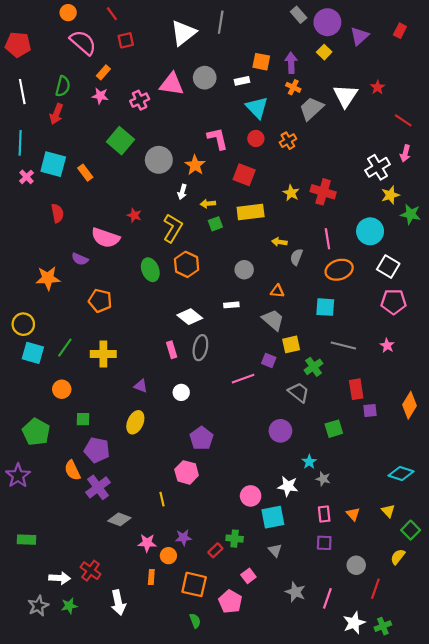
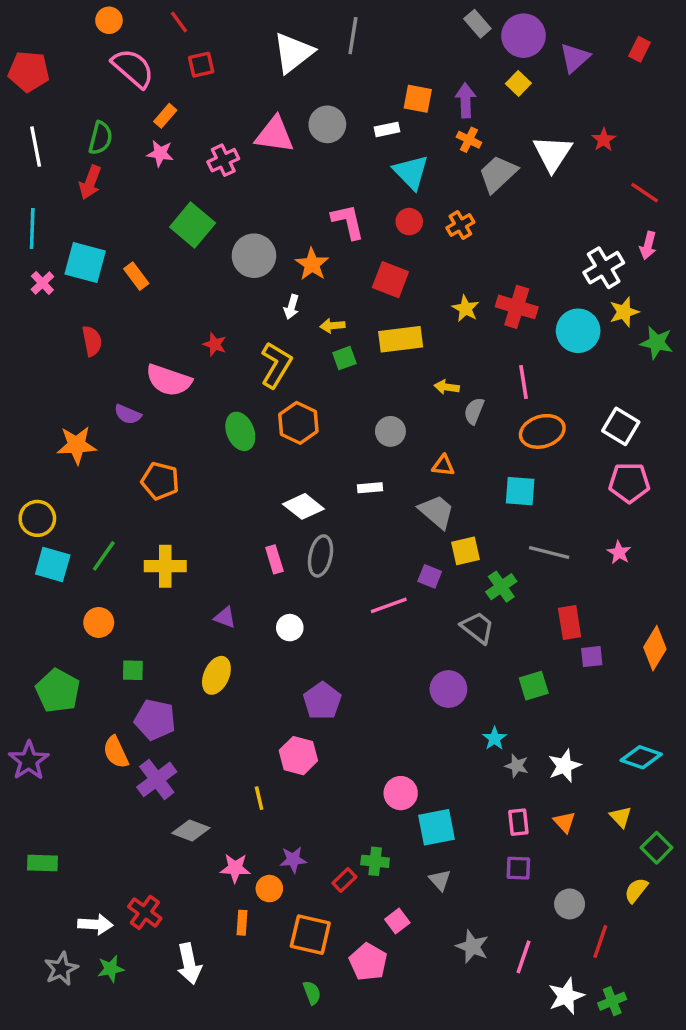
cyan circle: (370, 231) -> (578, 331), moved
white star: (288, 486) -> (564, 766), moved, turned -30

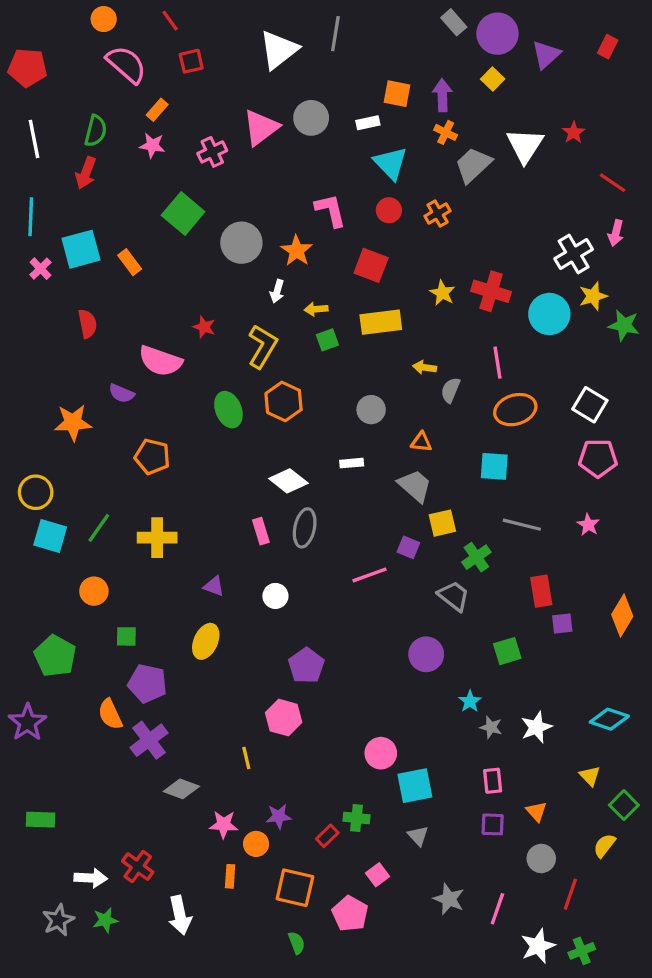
pink triangle: (274, 135) -> (261, 128), turned -45
cyan square: (85, 263) -> (81, 249), turned -30
orange triangle: (564, 822) -> (536, 811), moved

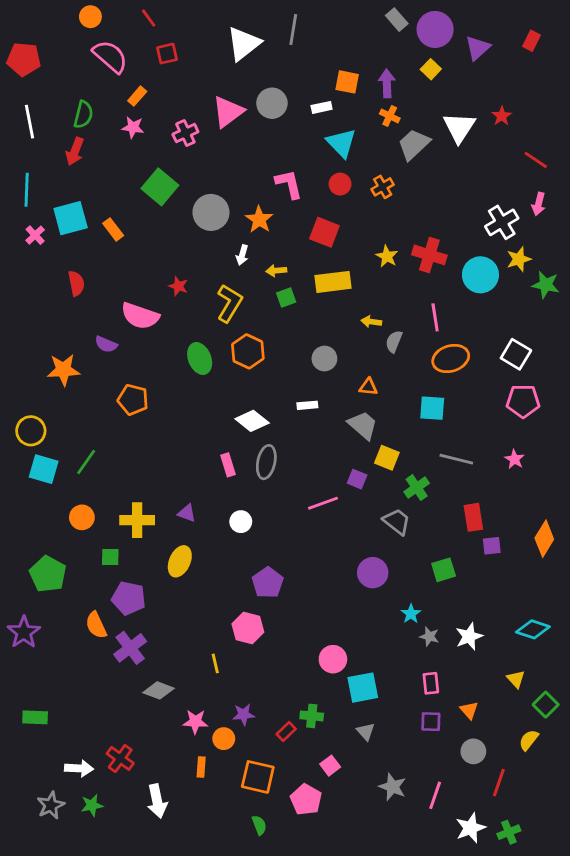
yellow square: (442, 523) -> (387, 458), turned 35
yellow cross: (157, 538) -> (137, 520), moved

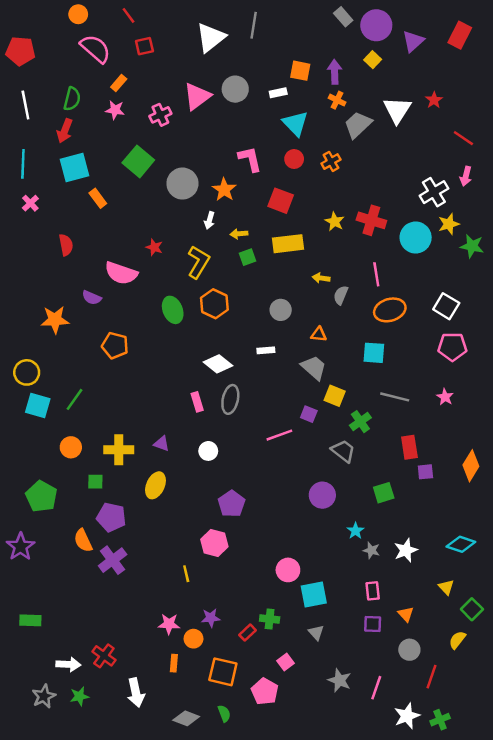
red rectangle: (532, 41) -> (460, 35), size x1.5
cyan square: (71, 218) -> (75, 168), moved
gray diamond: (159, 690) -> (186, 718), moved

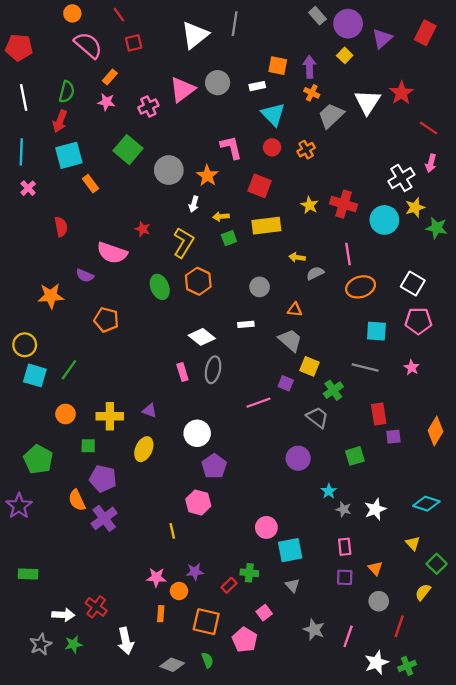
red star: (434, 100) -> (401, 93), size x1.5
gray semicircle: (341, 295) -> (315, 273), turned 42
cyan square: (374, 353) -> (376, 331), moved
white circle: (208, 451) -> (197, 433), moved, size x1.5

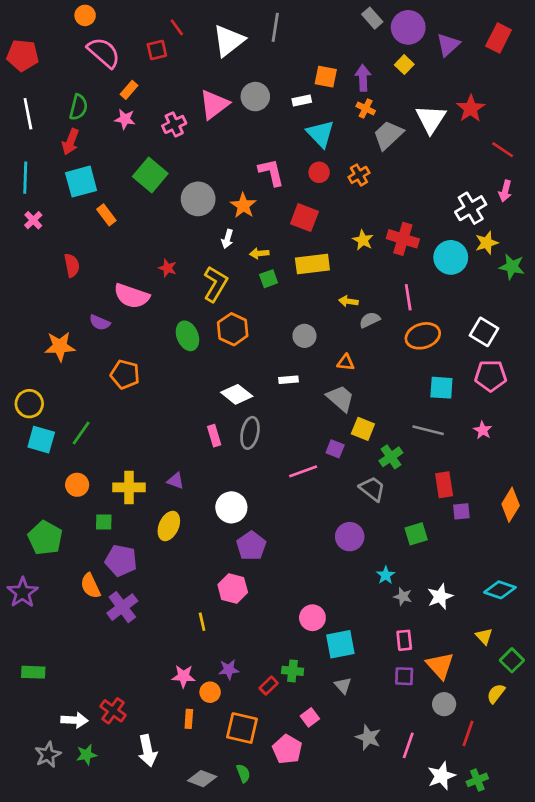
red line: (119, 15) -> (177, 27), moved
orange triangle: (375, 568) -> (440, 666), size x1.6

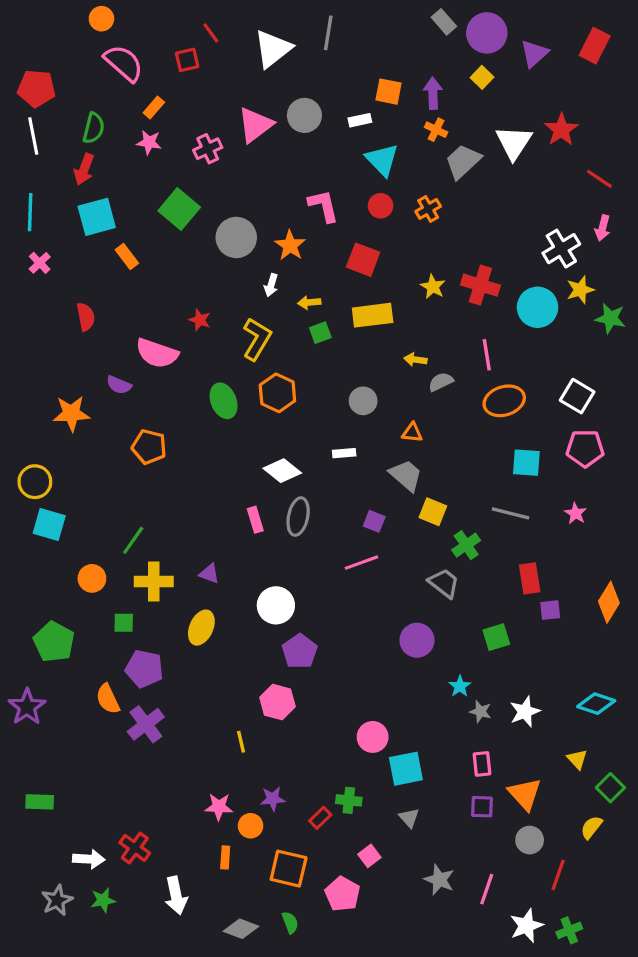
red pentagon: (23, 55) -> (36, 88), moved
green line: (81, 433) -> (133, 540), moved
purple square: (335, 449) -> (374, 521), moved

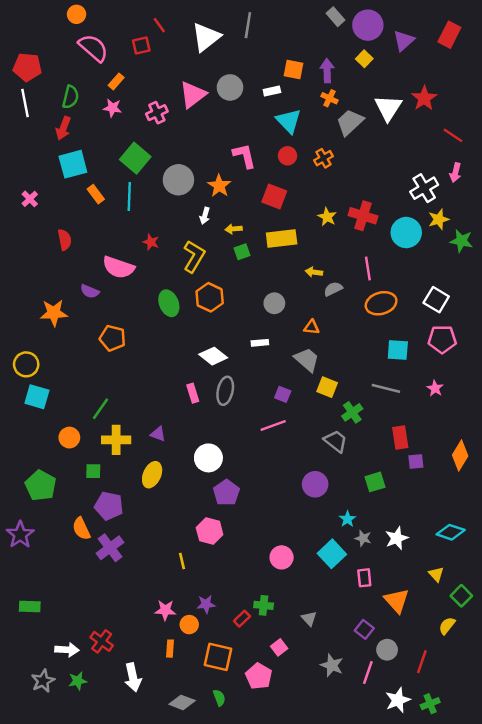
cyan line: (30, 212) -> (129, 197), moved
cyan square: (406, 769) -> (332, 554), moved, turned -32
purple square: (482, 807) -> (364, 629), moved, turned 36
gray circle: (530, 840) -> (387, 650), moved

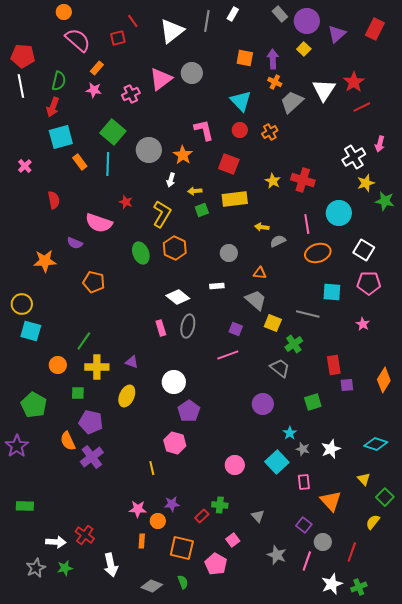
white rectangle: (272, 91) -> (233, 14), moved, turned -48
red line: (453, 135) -> (362, 107), moved, turned -60
cyan circle: (406, 233) -> (339, 213), moved
gray line: (386, 388) -> (308, 314), moved

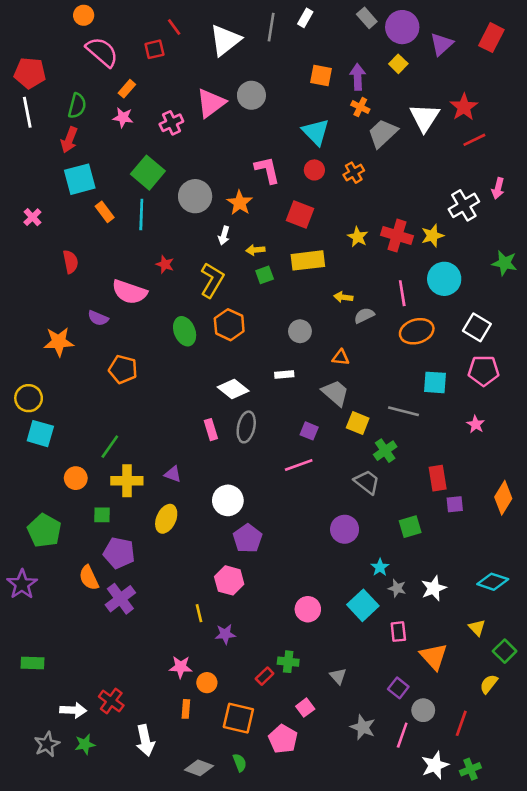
yellow star: (366, 183) -> (432, 236), moved
purple star: (172, 504) -> (225, 634), moved

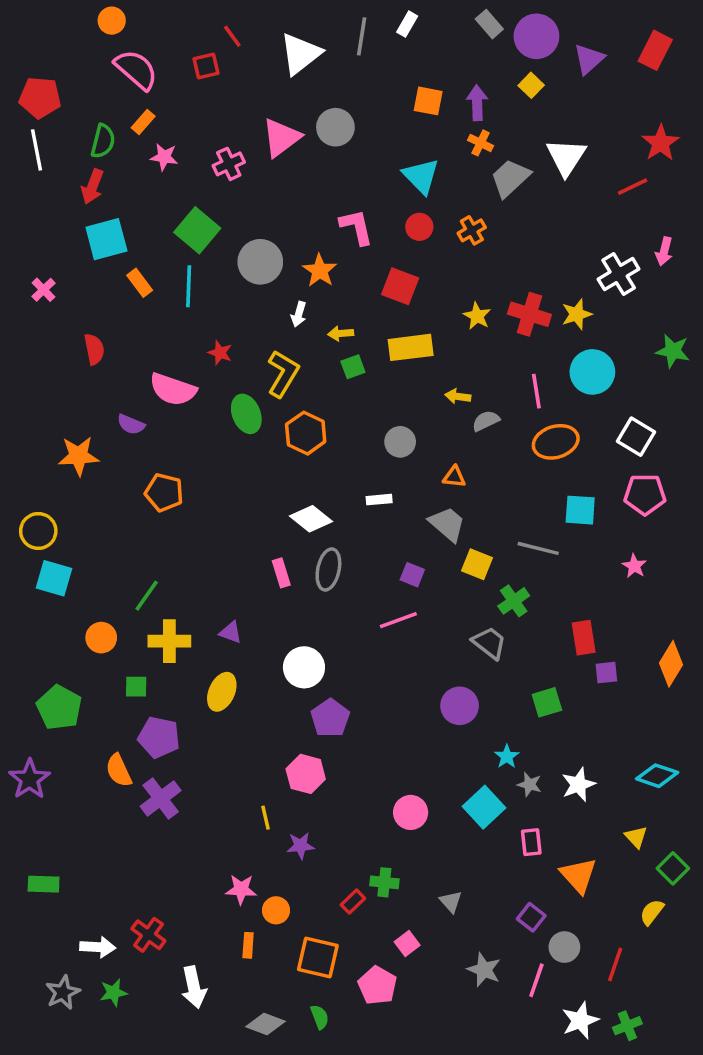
orange rectangle: (127, 89) -> (143, 122), moved
red star: (464, 107) -> (661, 143), moved
green ellipse: (185, 331) -> (246, 414), moved

